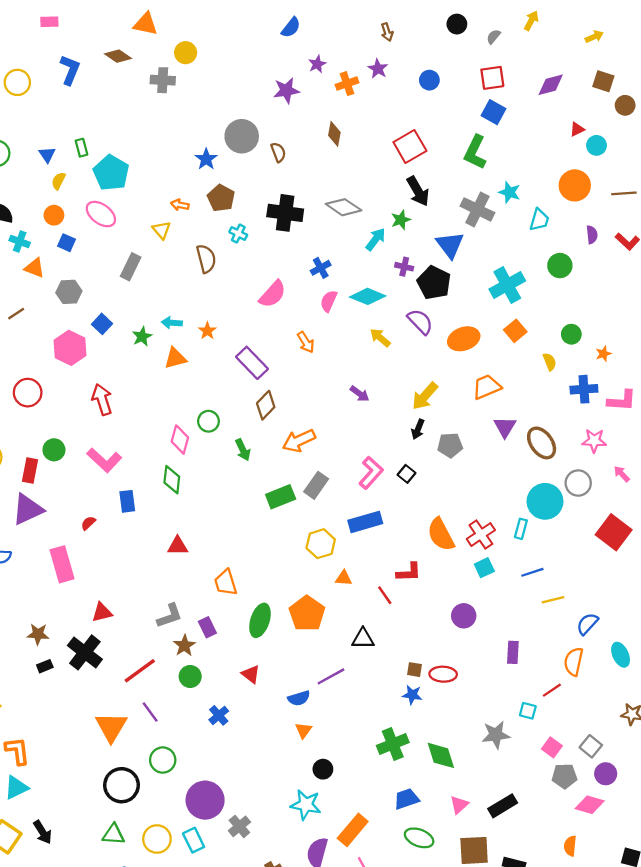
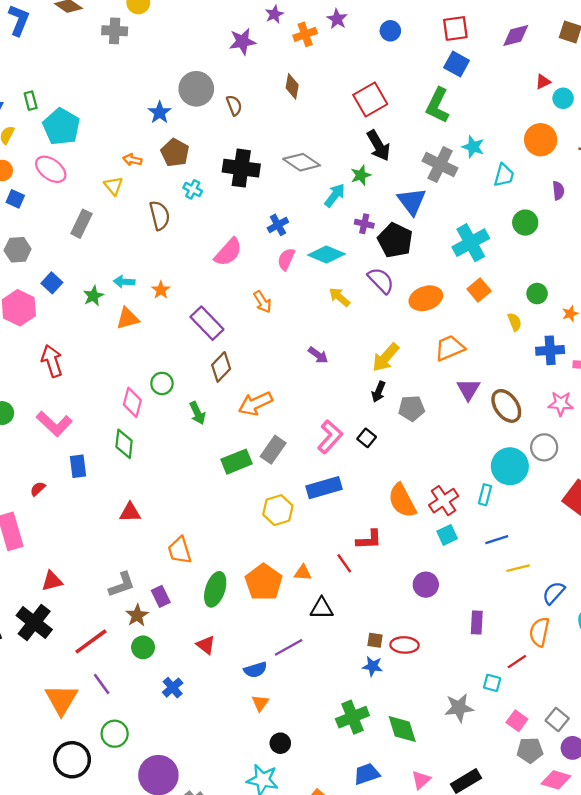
orange triangle: (344, 578) -> (303, 573), moved

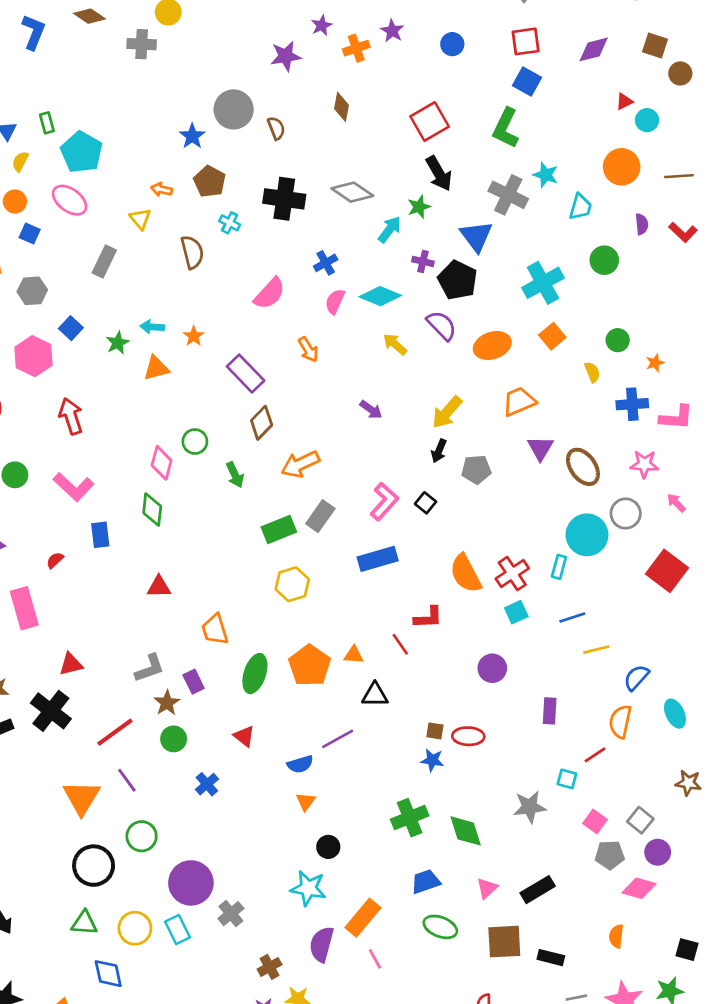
yellow hexagon: (278, 510) -> (292, 584), moved

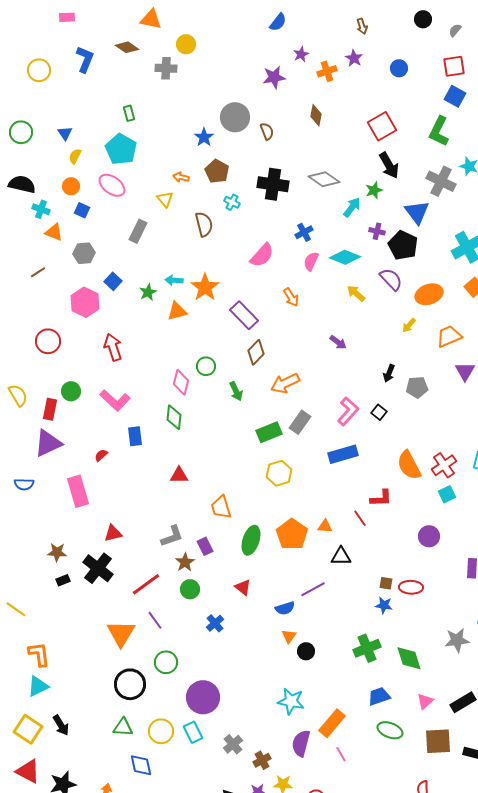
green rectangle: (47, 123) -> (129, 113), moved
orange star: (194, 336) -> (205, 287), size x1.8
yellow arrow: (447, 412) -> (409, 325), moved, size x0.6
black circle: (328, 847) -> (306, 651), moved
gray cross: (231, 914) -> (233, 744), moved

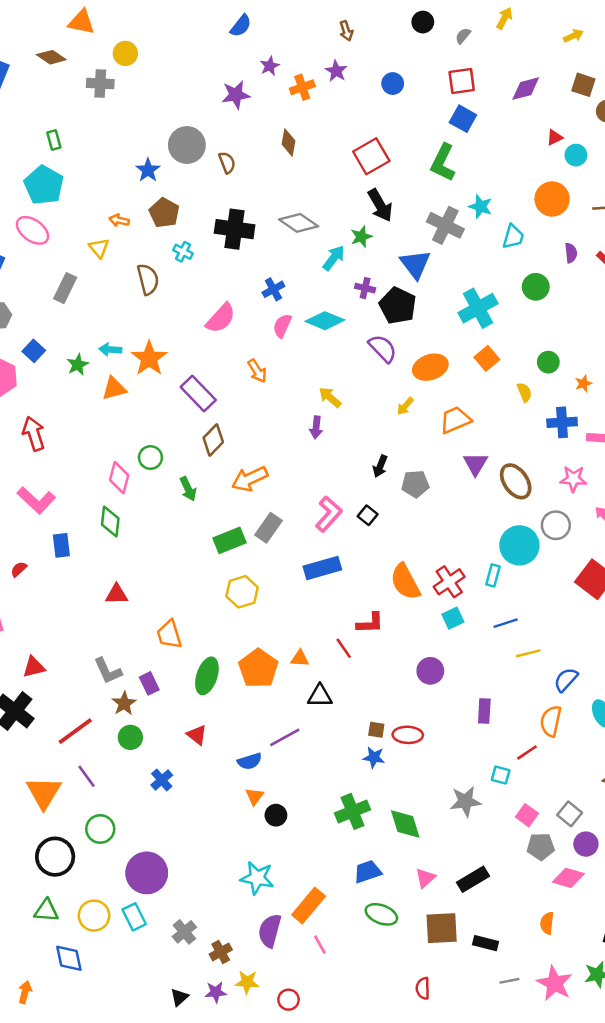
yellow arrow: (356, 293) -> (330, 397), moved
purple arrow: (338, 342) -> (316, 427), turned 60
gray L-shape: (172, 536) -> (108, 671), turned 85

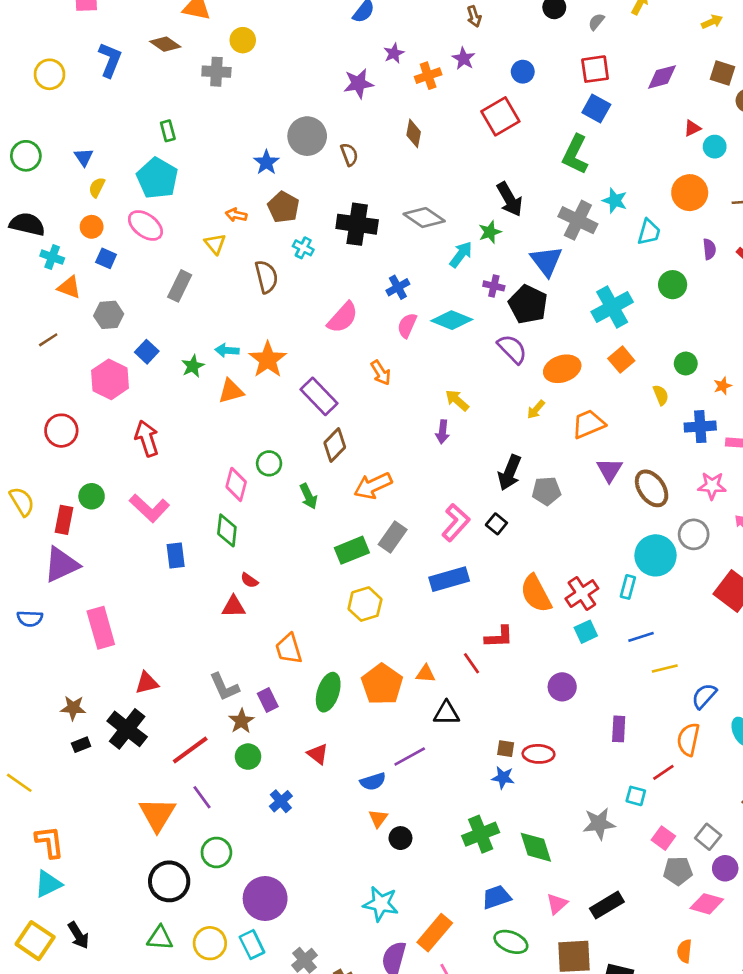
red square: (371, 156) -> (500, 116), moved
black arrow: (380, 466) -> (510, 473), size x1.5
red semicircle: (19, 569) -> (249, 580), moved, turned -102

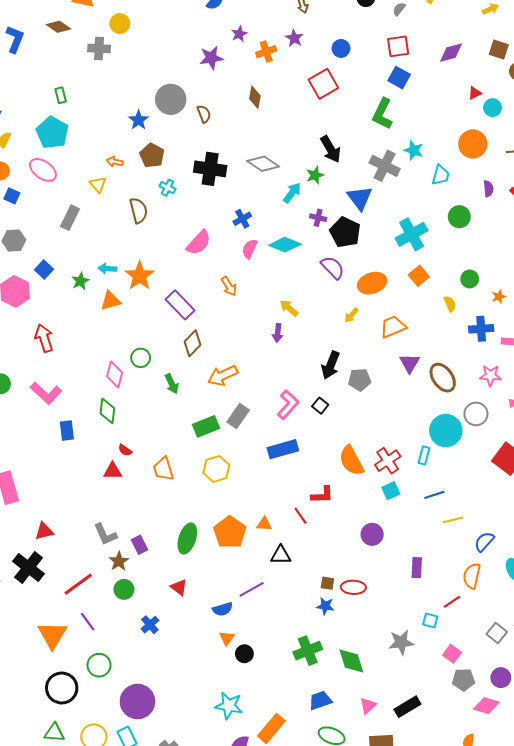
orange trapezoid: (289, 649) -> (163, 469), moved
gray square: (708, 837) -> (497, 633), moved

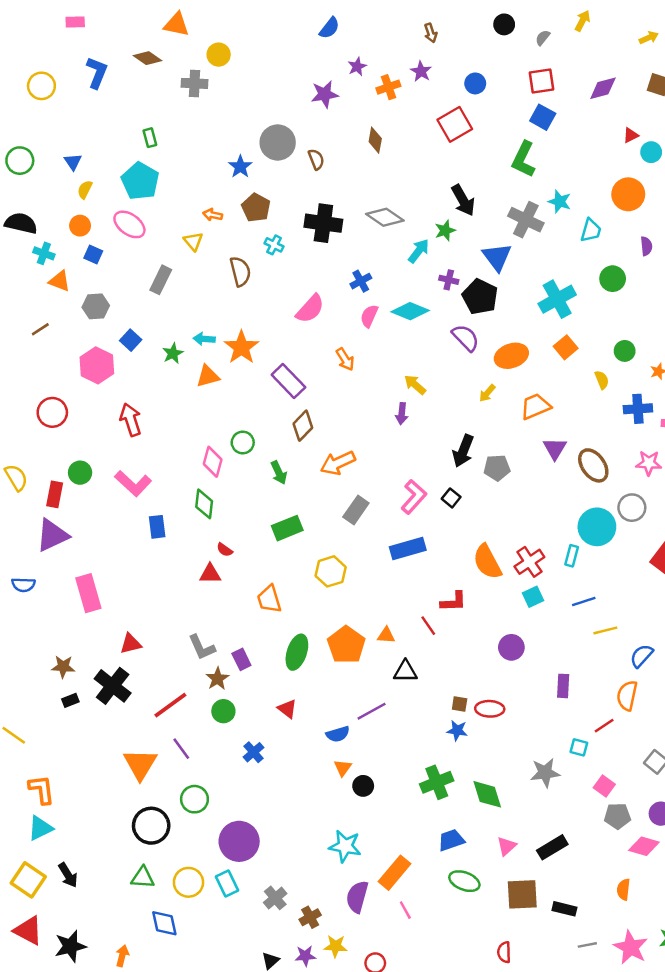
green rectangle: (206, 426) -> (287, 528), moved
orange trapezoid: (163, 469) -> (269, 599), moved

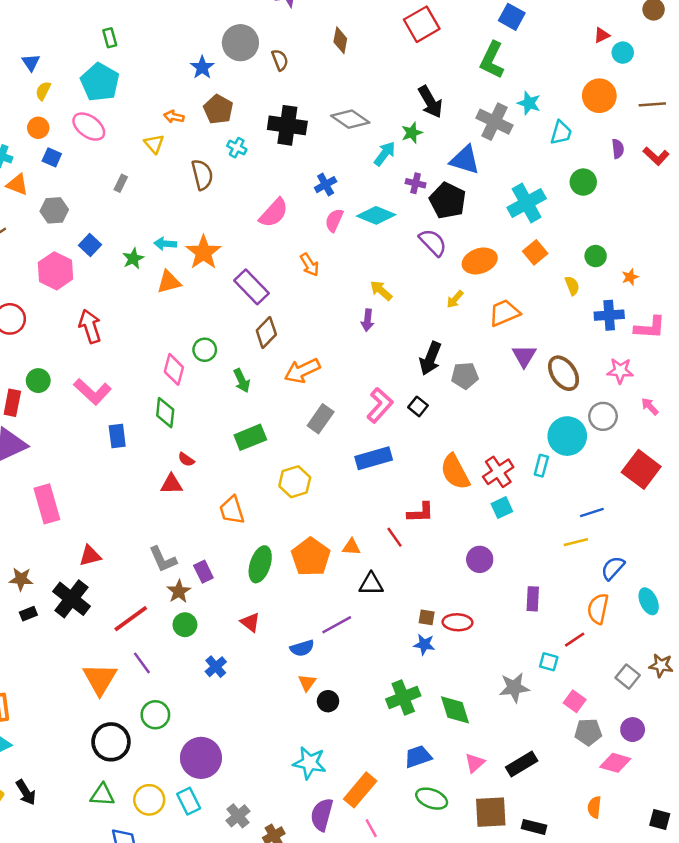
blue triangle: (497, 257) -> (465, 160), turned -36
gray rectangle: (161, 280) -> (121, 183), size x0.6
blue line: (584, 602) -> (592, 513), moved

